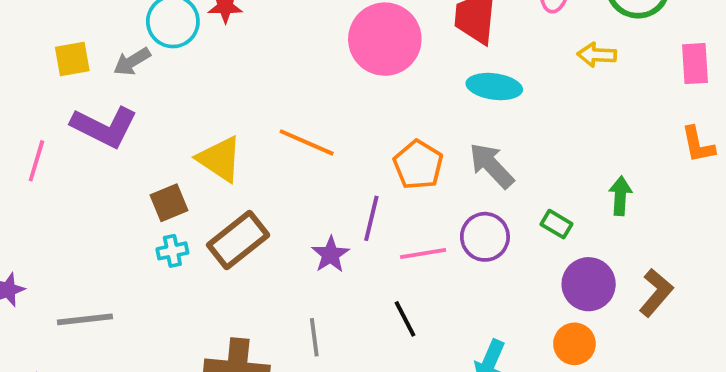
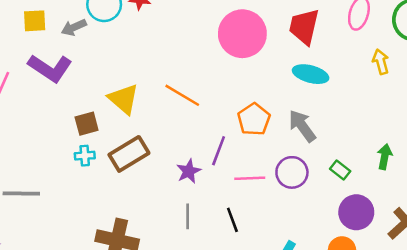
yellow arrow: (597, 55) -> (381, 62), turned 65
gray line: (314, 337) -> (188, 216), moved

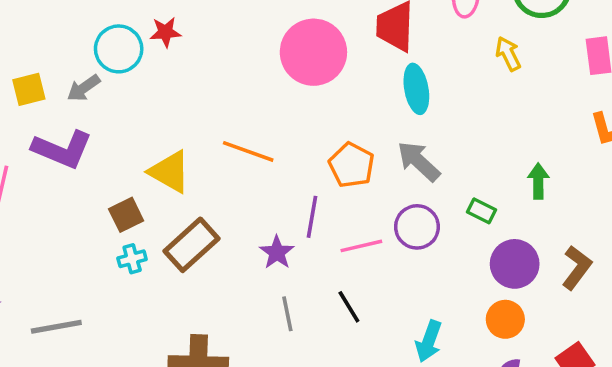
cyan ellipse: (311, 74) -> (416, 89), turned 76

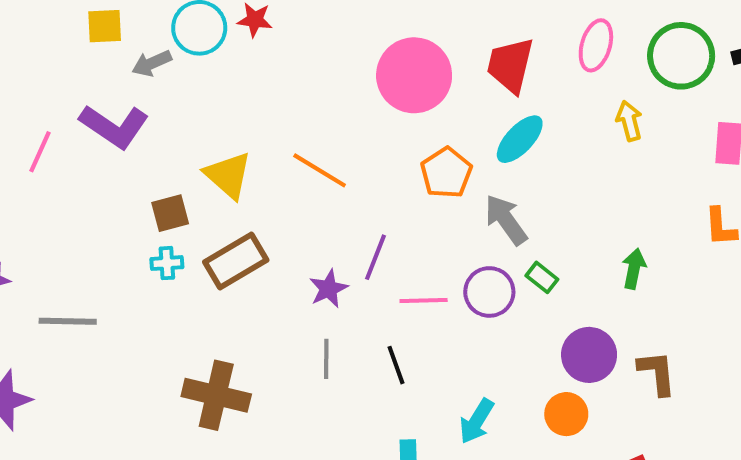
yellow square: (29, 89) -> (105, 26), moved
cyan ellipse: (416, 89) -> (520, 139), turned 42
orange pentagon: (352, 165) -> (446, 173), moved
green rectangle: (482, 211) -> (542, 277), moved
brown L-shape: (577, 268) -> (657, 373), turned -54

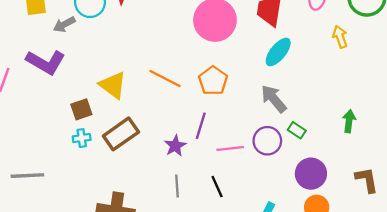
orange pentagon: (446, 173) -> (213, 81), moved
purple circle: (589, 355) -> (311, 174), moved

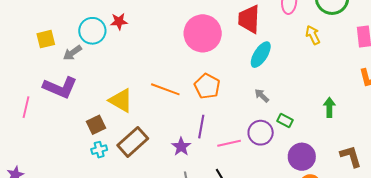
gray arrow: (274, 99) -> (262, 96), size x0.6

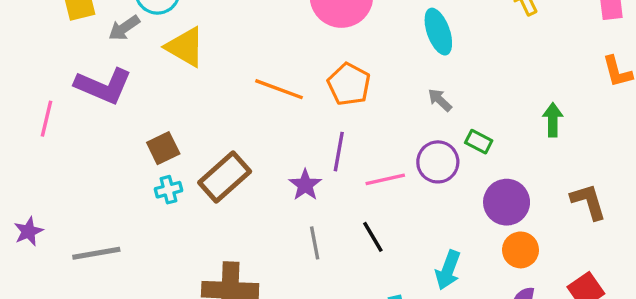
cyan ellipse: (261, 55) -> (438, 32), turned -52
yellow triangle: (121, 100) -> (185, 47), moved

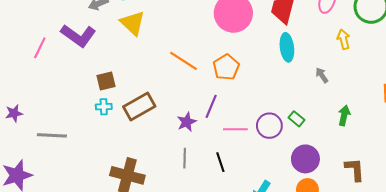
gray arrow: (440, 100) -> (322, 75), moved

